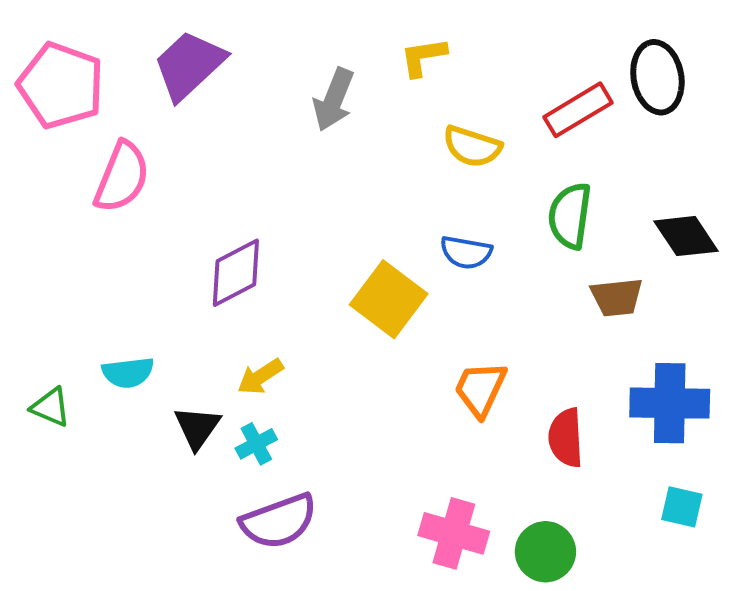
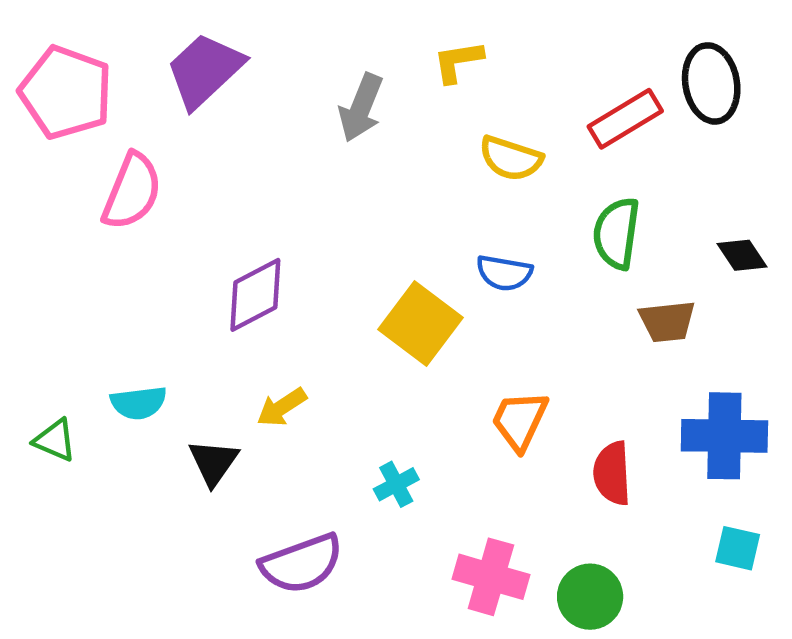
black diamond: (686, 236) -> (742, 255), size x0.7
cyan cross: (256, 444) -> (396, 484), moved

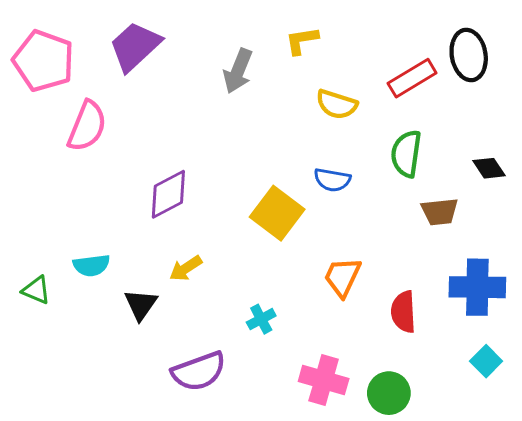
cyan square: (738, 548) -> (486, 361), turned 32

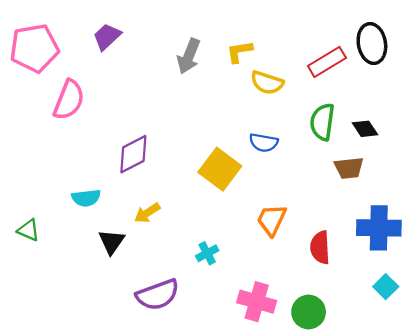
yellow L-shape: (302, 40) -> (239, 52), moved
purple trapezoid: (135, 46) -> (107, 37), size x0.7
pink pentagon: (44, 61) -> (34, 48), turned -30
black diamond: (489, 168) -> (365, 129), moved
cyan semicircle: (91, 265) -> (86, 198), moved

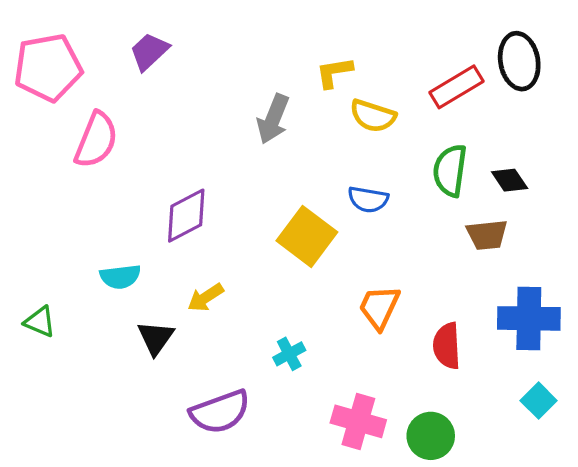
gray arrow: (189, 56) -> (273, 119), moved

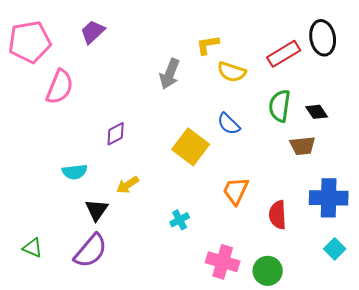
blue semicircle: (368, 199) -> (229, 124), turned 35
purple diamond: (186, 216) -> (116, 134), size x0.7
green triangle: (40, 322) -> (33, 248), moved
purple semicircle: (220, 412) -> (91, 251), moved, turned -30

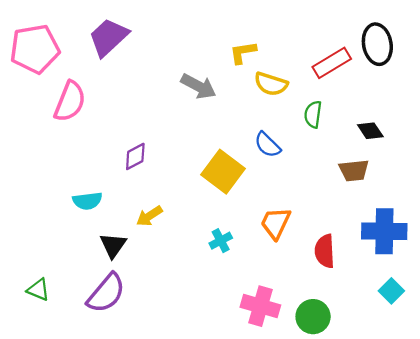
purple trapezoid: (93, 32) -> (108, 37), size x1.4
gray arrow: (170, 74) -> (198, 86), turned -84
green semicircle: (280, 106) -> (313, 114), moved, size x0.7
cyan cross: (180, 220) -> (221, 241), moved

